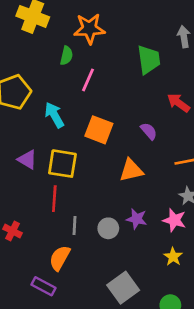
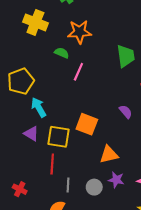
green semicircle: (66, 56) -> (62, 53), turned -80
cyan arrow: (54, 115) -> (39, 107), moved
orange square: (99, 130) -> (87, 124), moved
orange triangle: (131, 170) -> (109, 155), moved

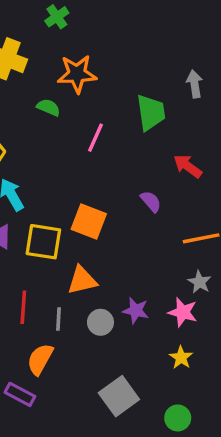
pink line: (78, 72) -> (95, 138), moved
orange triangle: (109, 155) -> (82, 280), moved
red line: (52, 164) -> (23, 307), moved

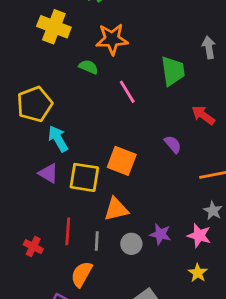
pink line: (95, 138) -> (127, 92), turned -55

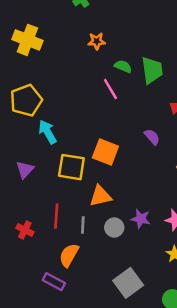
yellow cross: (54, 27) -> (27, 40), moved
orange star: (112, 39) -> (97, 41), size x0.6
green semicircle: (88, 67) -> (123, 66), moved
purple triangle: (48, 173) -> (25, 170), moved, turned 42

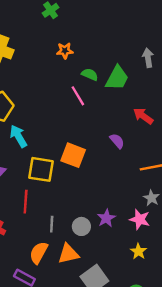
green trapezoid: (152, 70) -> (117, 78), turned 36
orange triangle: (100, 196) -> (68, 254), moved
red line: (56, 216) -> (26, 202), moved
purple star: (141, 219) -> (106, 218), turned 30

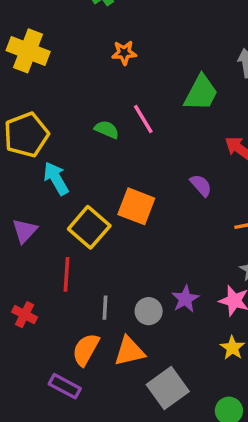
green semicircle: (90, 74) -> (107, 129), moved
yellow square: (41, 169) -> (89, 227), turned 32

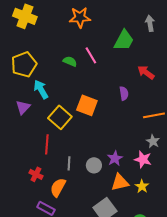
orange star: (124, 53) -> (80, 17), size x1.5
purple semicircle: (201, 185) -> (124, 93), turned 32
purple triangle: (25, 231) -> (23, 107), moved
red cross: (25, 315) -> (36, 174), moved
orange triangle: (129, 351) -> (120, 182), moved

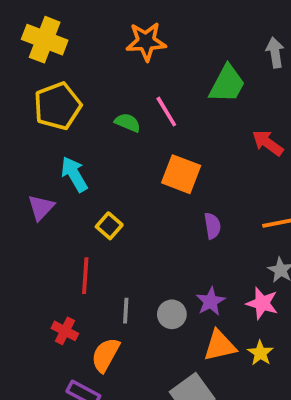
yellow pentagon: (24, 64) -> (58, 106), moved
purple semicircle: (124, 93) -> (212, 226), moved
orange square: (87, 105) -> (181, 174), moved
yellow square: (60, 117) -> (109, 226), size x0.6

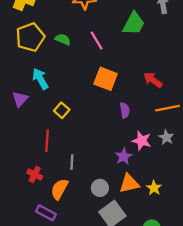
green semicircle: (128, 123) -> (63, 39), moved
red arrow: (268, 143) -> (153, 80), moved
pink star: (262, 303) -> (142, 141), moved
gray circle: (172, 314) -> (100, 188), moved

